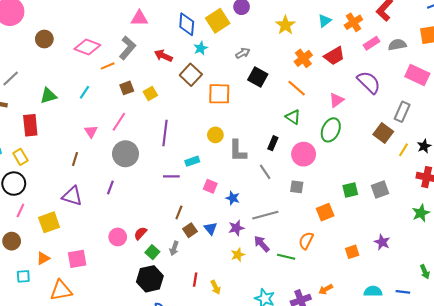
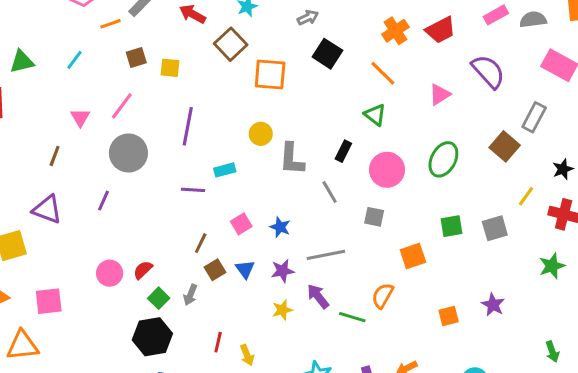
yellow square: (150, 94) -> (170, 68), turned 32
green ellipse: (331, 130) -> (443, 159), moved
yellow line: (403, 150) -> (526, 196), moved
pink square: (210, 186) -> (241, 224), moved, turned 32

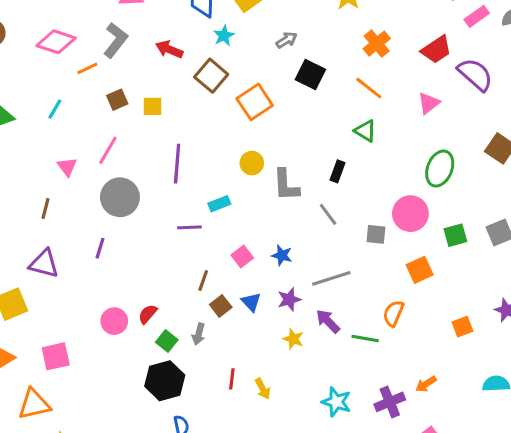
red trapezoid: (441, 30) -> (436, 50), moved
orange square: (270, 75) -> (255, 102), turned -32
pink circle: (387, 170) -> (410, 214), moved
yellow star: (282, 310) -> (293, 339), turned -30

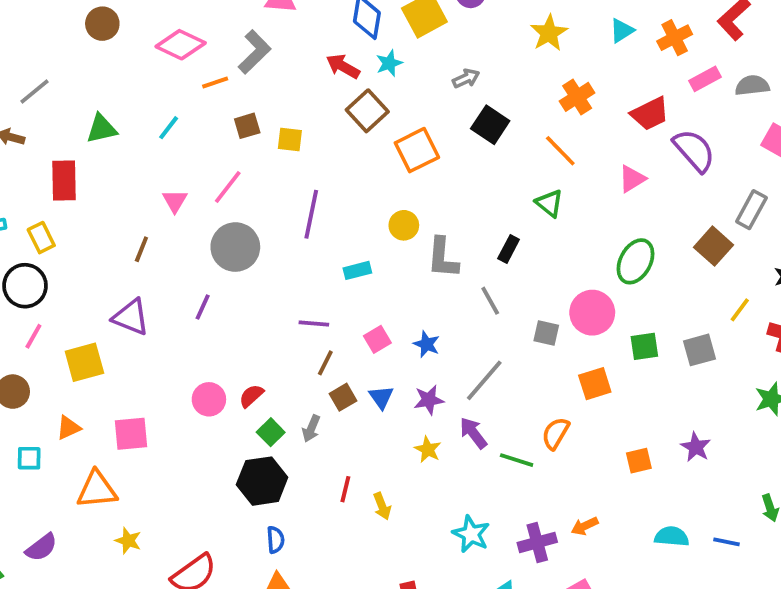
red arrow: (169, 49) -> (343, 66), moved
purple line: (189, 227) -> (314, 324), moved
gray line: (331, 278) -> (484, 380), turned -39

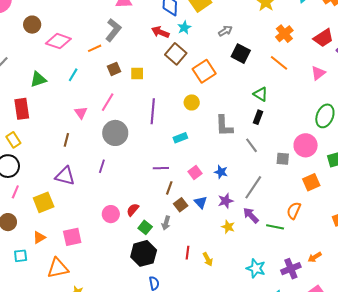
pink diamond: (181, 45) -> (58, 41), moved
green triangle: (549, 203) -> (261, 94), moved
yellow circle: (404, 225) -> (192, 102), moved

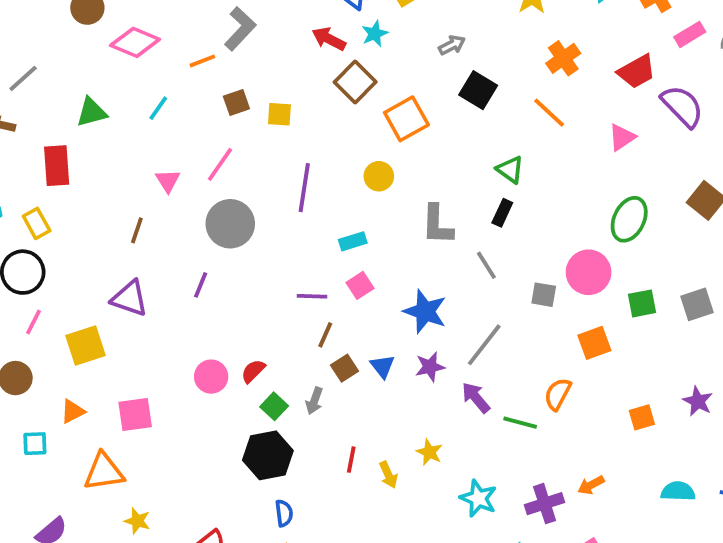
pink square: (195, 172) -> (360, 285), moved
blue star: (221, 172) -> (425, 311), size x1.6
yellow star: (228, 227) -> (429, 452), moved

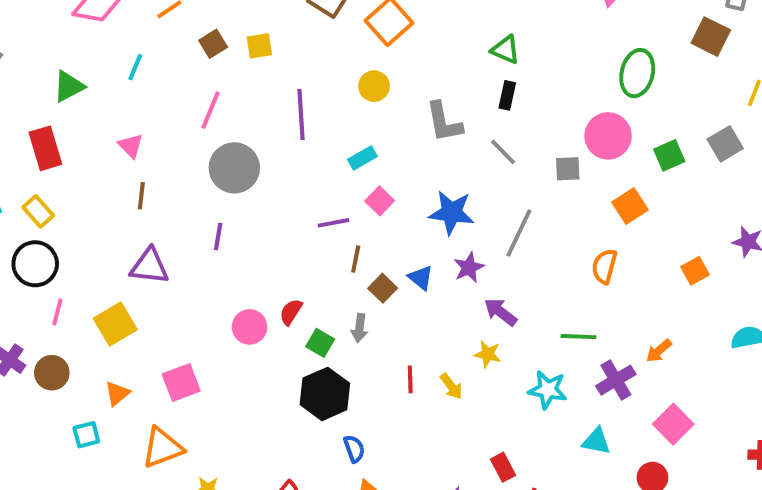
pink triangle: (168, 181) -> (131, 146), moved
purple arrow: (476, 398) -> (500, 312), moved
green line: (520, 423) -> (578, 337), moved

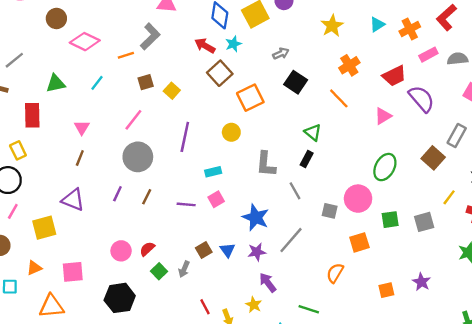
yellow square: (259, 46) -> (172, 91), turned 35
brown line: (356, 259) -> (147, 197), moved
red line: (410, 379) -> (205, 307), turned -42
black hexagon: (325, 394) -> (120, 298), moved

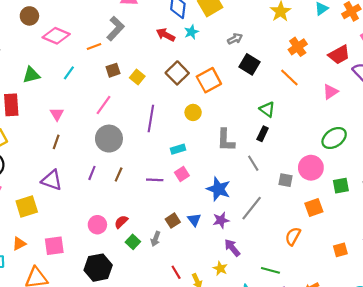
brown square: (220, 73) -> (177, 73), moved
green ellipse: (385, 167) -> (334, 138), turned 30

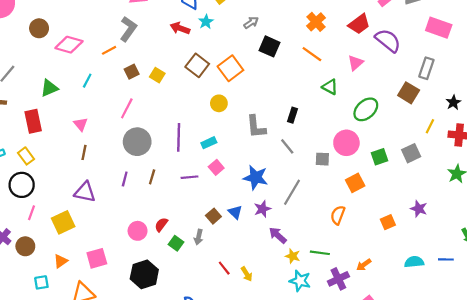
green triangle: (267, 109) -> (330, 87), moved
purple line: (151, 119) -> (179, 137), moved
yellow star: (220, 268) -> (293, 256), moved

